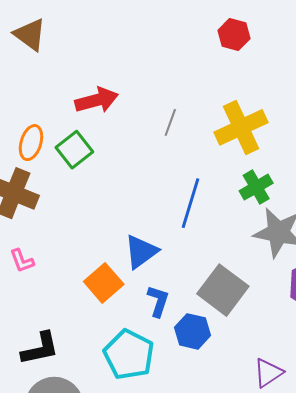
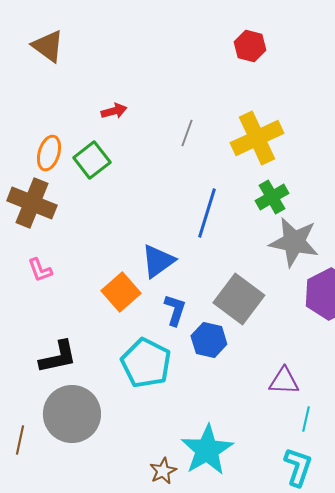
red arrow: (97, 100) -> (114, 111), size x0.6
purple triangle: (268, 373) -> (284, 381), turned 36

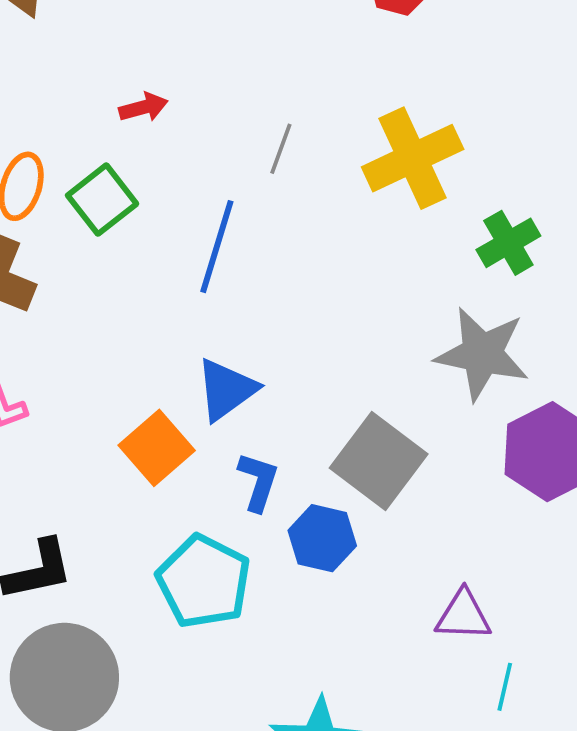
green cross: (272, 197) -> (508, 243), moved
blue line: (207, 213) -> (217, 247), moved

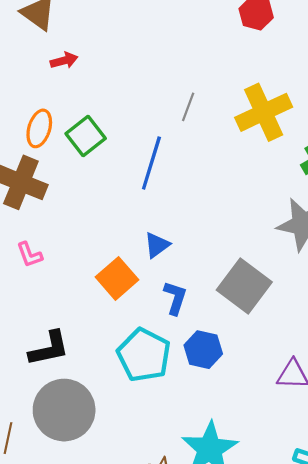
red arrow: (143, 107) -> (64, 60), moved
blue triangle: (226, 390) -> (157, 245), size x0.7
blue hexagon: (322, 538) -> (203, 350), moved

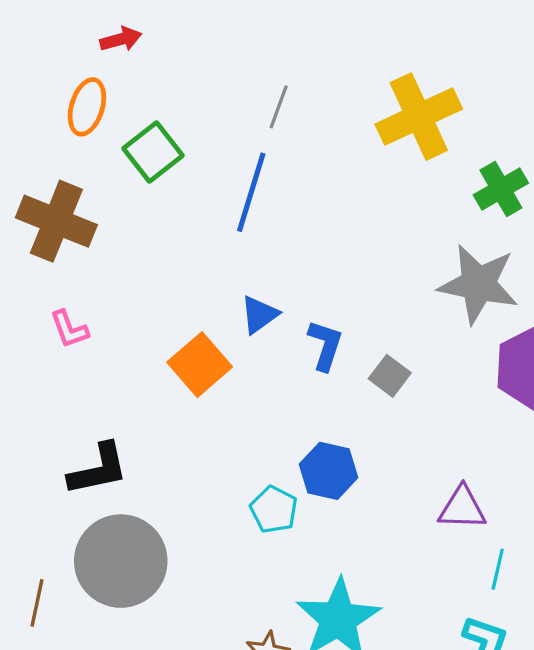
gray line: (188, 107) -> (279, 107), moved
orange ellipse: (39, 128) -> (87, 107), moved
gray square: (244, 286) -> (390, 376), size x0.5
blue L-shape: (175, 298) -> (325, 345), moved
cyan pentagon: (144, 355) -> (274, 510), moved, size x0.6

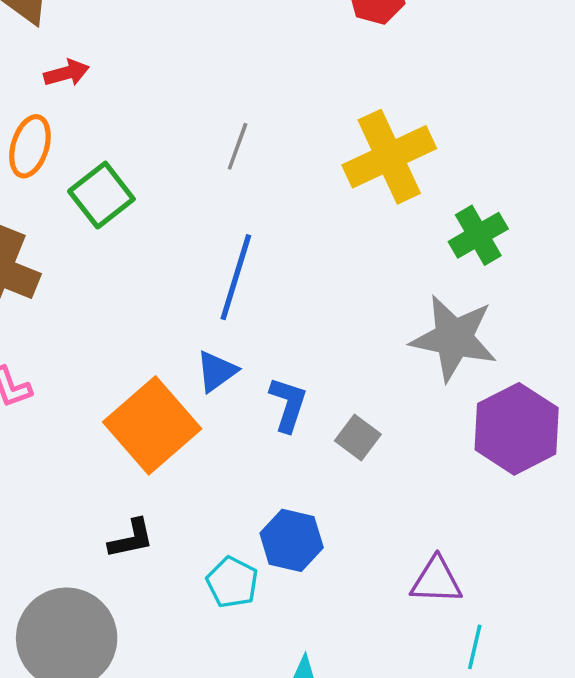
blue line: (251, 192) -> (236, 277), moved
orange square: (200, 365) -> (152, 425), size x1.4
black L-shape: (98, 469) -> (131, 539), moved, size x0.7

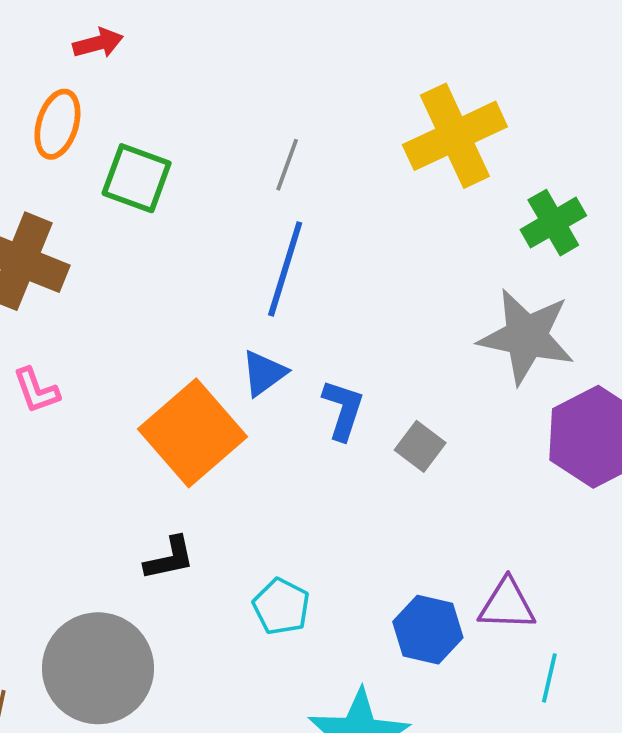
gray line: (238, 146) -> (287, 165), moved
green square: (101, 195) -> (137, 178), turned -32
blue hexagon: (292, 540) -> (428, 630), moved

